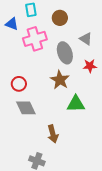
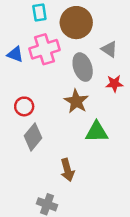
brown circle: (60, 18) -> (76, 23), size x1.6
blue triangle: (12, 24) -> (15, 54), moved
gray diamond: (26, 108) -> (33, 137), turned 65

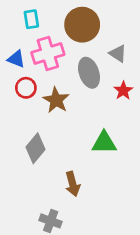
cyan rectangle: (39, 12) -> (31, 19), moved
red star: (114, 84) -> (123, 91), turned -30
brown star: (76, 101) -> (56, 100), moved
red circle: (24, 106) -> (26, 88), moved

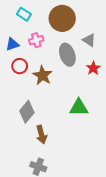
cyan rectangle: (31, 19) -> (24, 14), turned -48
pink cross: (48, 54) -> (36, 40), size x0.6
blue triangle: (16, 59) -> (12, 44), turned -40
brown arrow: (73, 184) -> (41, 135), moved

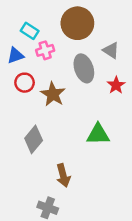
cyan rectangle: (24, 14) -> (30, 31), moved
brown arrow: (41, 135) -> (63, 176), moved

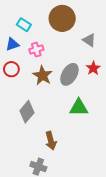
pink cross: (45, 50) -> (36, 50), moved
gray ellipse: (84, 68) -> (69, 74), moved, turned 50
red circle: (25, 83) -> (11, 69), moved

